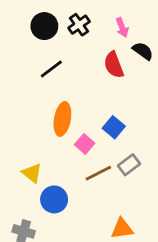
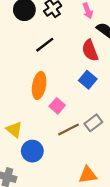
red semicircle: (114, 65) -> (90, 50), moved
black line: (51, 69) -> (45, 45), moved
blue square: (114, 127) -> (88, 80), moved

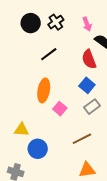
gray rectangle: (93, 123) -> (92, 107), moved
yellow triangle: (14, 130) -> (22, 130), turned -35
brown line: (68, 130) -> (82, 139), moved

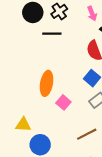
black line: (49, 54) -> (52, 34), moved, turned 36

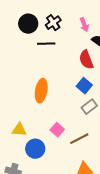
pink square: (63, 102) -> (57, 130), moved

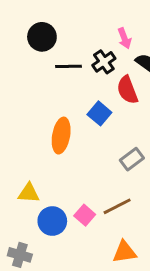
black cross: (53, 23) -> (104, 62), moved
blue square: (84, 86) -> (99, 113), moved
pink square: (57, 130) -> (85, 215), moved

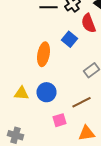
pink square: (85, 215) -> (60, 120), moved, turned 32
blue circle: (52, 221) -> (46, 92), moved

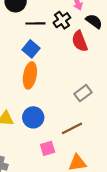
blue square: (70, 39) -> (31, 49), moved

